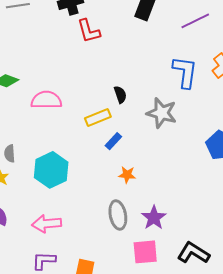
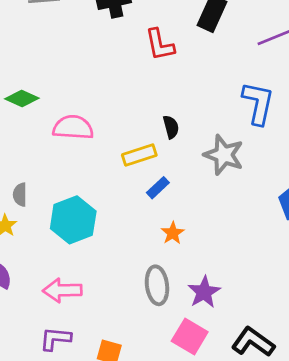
red L-shape: (89, 31) -> (160, 45), moved
orange star: (127, 175) -> (173, 233), turned 30
pink square: (145, 252) -> (190, 336), turned 32

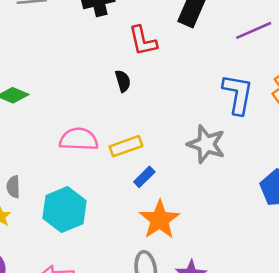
pink semicircle: (73, 127) -> (79, 139), moved
black semicircle: (171, 127) -> (123, 81), moved
orange star: (173, 233) -> (160, 220), size x1.8

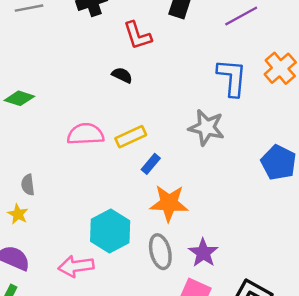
black semicircle: (123, 81) -> (122, 75), turned -42
cyan hexagon: (65, 210) -> (110, 231), moved
orange star: (160, 220) -> (169, 203), turned -30

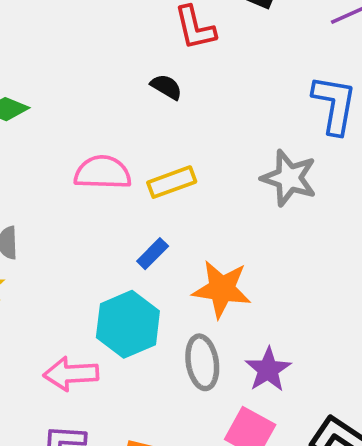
blue rectangle: (151, 164) -> (153, 254), moved

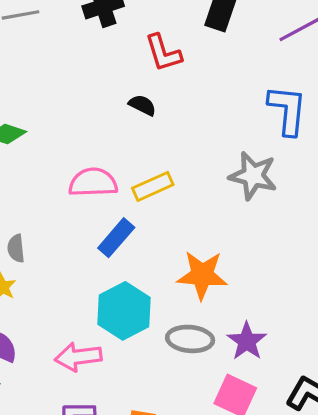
blue rectangle: (153, 254) -> (116, 238), moved, size x1.4
gray ellipse: (202, 362) -> (190, 339), turned -72

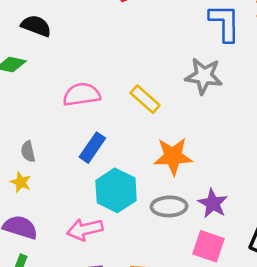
black semicircle: (142, 105) -> (36, 26), moved, size x1.4
yellow rectangle: (153, 186) -> (145, 99), moved, turned 72
blue rectangle: (116, 238) -> (92, 148), moved

